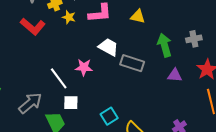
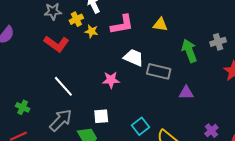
purple triangle: (175, 75) -> (186, 93), moved
white line: (59, 78) -> (63, 86), moved

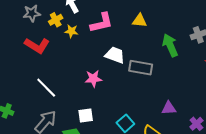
purple triangle: (186, 93) -> (169, 108), moved

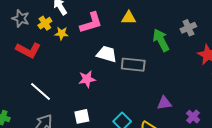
gray star: (32, 13) -> (21, 18), turned 30

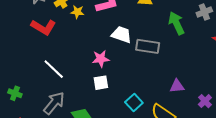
white square: (82, 116) -> (101, 83), moved

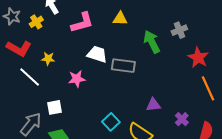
yellow star: (77, 12) -> (48, 59), moved
white line: (54, 69) -> (30, 77), moved
white square: (101, 83) -> (54, 107), moved

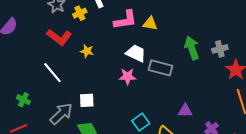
yellow triangle: (120, 19) -> (150, 24), moved
gray cross: (179, 30) -> (220, 49), moved
white line: (30, 77) -> (52, 73), moved
pink star: (77, 79) -> (127, 76), moved

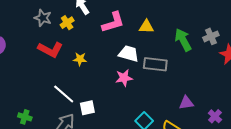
yellow triangle: (150, 24) -> (146, 27), moved
white line: (52, 73) -> (64, 94), moved

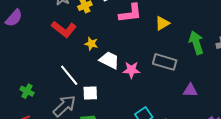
yellow triangle: (146, 27) -> (162, 23), turned -42
white trapezoid: (129, 54) -> (109, 60), moved
purple triangle: (186, 103) -> (190, 90), moved

